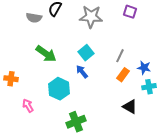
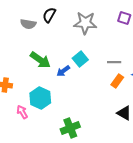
gray line: (120, 56) -> (114, 62), turned 64
blue arrow: (82, 72) -> (63, 71), moved, turned -88
cyan hexagon: (59, 89) -> (40, 98), moved

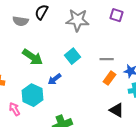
blue arrow: (63, 71) -> (55, 79), moved

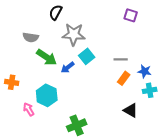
gray star: (78, 20) -> (74, 34), moved
gray semicircle: (21, 21) -> (31, 37), moved
blue arrow: (55, 79) -> (68, 67), moved

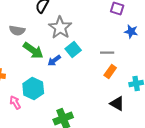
gray star: (74, 34) -> (60, 28), turned 30
blue star: (145, 71) -> (131, 32), moved

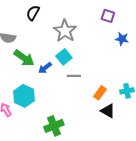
gray star: (60, 28) -> (65, 31), moved
gray line: (107, 52) -> (74, 76), moved
orange rectangle: (110, 72) -> (100, 93), moved

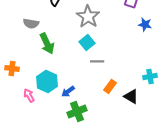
green arrow: (24, 58) -> (47, 43), turned 30
blue arrow: (45, 68) -> (68, 91), moved
orange rectangle: (100, 93) -> (110, 86), moved

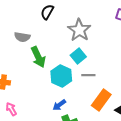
cyan hexagon: (47, 81) -> (61, 76), moved
orange rectangle: (110, 86) -> (101, 100), size x1.5
pink arrow: (29, 95) -> (11, 109), moved

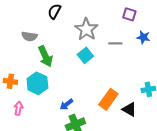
gray line: (88, 75) -> (115, 43), moved
cyan hexagon: (61, 76) -> (37, 83), moved
pink arrow: (11, 109) -> (18, 108), turned 40

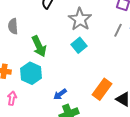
gray semicircle: (29, 36) -> (13, 26), moved, turned 77
gray line: (115, 43) -> (118, 30), moved, turned -64

